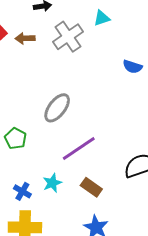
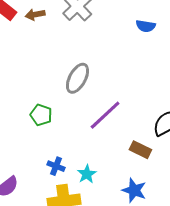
cyan star: (52, 183) -> (87, 174), moved
brown rectangle: (91, 187) -> (140, 150), moved

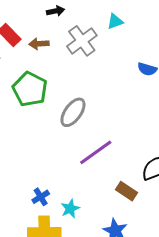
green pentagon: (41, 115) -> (30, 89), moved, size x1.6
blue cross: (56, 166) -> (41, 197), turned 30

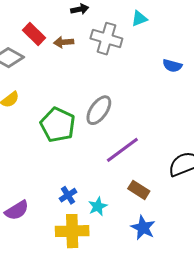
gray cross: (82, 41) -> (106, 39), turned -36
green pentagon: (30, 89) -> (58, 125), moved
brown rectangle: (126, 191) -> (139, 190), moved

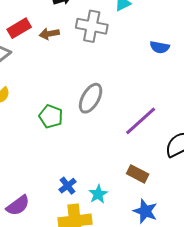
red rectangle: (34, 34) -> (19, 28), turned -70
green pentagon: (58, 125) -> (51, 116), size x0.7
purple line: (122, 150) -> (141, 121), moved

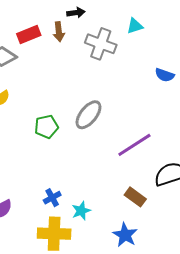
brown arrow: (49, 34) -> (59, 32), moved, turned -96
green pentagon: (51, 116) -> (46, 127), turned 30
brown rectangle: (138, 174) -> (135, 197), moved

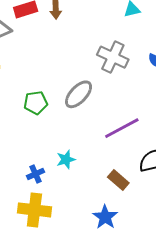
gray cross: (101, 44) -> (113, 57), moved
cyan star: (81, 211) -> (66, 159), moved

